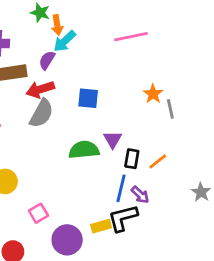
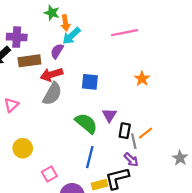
gray line: (170, 109) -> (134, 141), moved
green semicircle: (84, 150) -> (86, 123), turned 45
blue line: (121, 188) -> (90, 157), moved

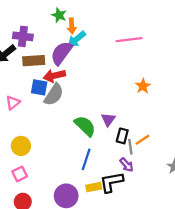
purple semicircle: (57, 51) -> (61, 53), size x1.6
blue square: (90, 82) -> (39, 87), moved
pink square: (49, 174) -> (20, 174), moved

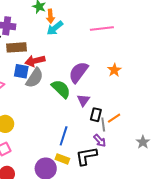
purple semicircle: (61, 53) -> (78, 72), moved
green semicircle: (85, 126) -> (61, 89), moved
yellow rectangle: (94, 187) -> (62, 159), moved, turned 32

